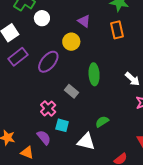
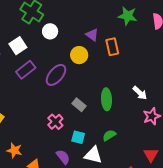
orange rectangle: (117, 30) -> (112, 47), moved
green ellipse: (94, 74) -> (106, 99), moved
cyan square: (62, 125) -> (78, 137), moved
purple semicircle: (44, 138) -> (63, 157), moved

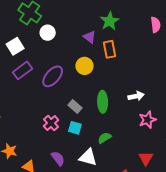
green star: (128, 16) -> (110, 21), moved, turned 30
yellow circle: (79, 55) -> (84, 66), moved
white arrow: (140, 93) -> (136, 96), turned -56
cyan square: (78, 137) -> (75, 128), moved

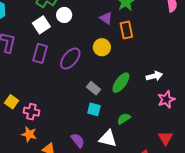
white square: (15, 46) -> (41, 25), moved
purple rectangle: (23, 70) -> (40, 53), turned -36
green ellipse: (103, 102) -> (121, 83), turned 40
pink cross: (51, 123) -> (31, 112), moved, turned -35

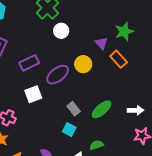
white square: (41, 25) -> (33, 94), moved
orange rectangle: (126, 30) -> (119, 59), turned -42
yellow circle: (102, 47) -> (83, 64), moved
purple rectangle: (40, 53) -> (29, 63), turned 36

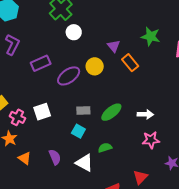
green star: (124, 32) -> (151, 36), moved, turned 30
white square: (33, 94) -> (42, 112), moved
gray rectangle: (74, 109) -> (83, 110), turned -56

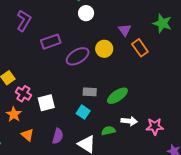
white square: (42, 112) -> (46, 103), moved
white arrow: (145, 114) -> (129, 121), moved
purple semicircle: (55, 157) -> (58, 136), turned 35

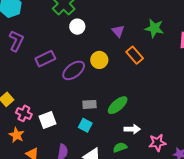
purple triangle: (125, 30) -> (118, 31), moved
pink star: (155, 126) -> (157, 143), moved
green semicircle: (108, 131) -> (120, 147), moved

